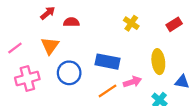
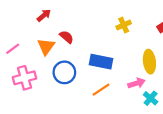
red semicircle: (71, 22) -> (67, 37), moved, turned 40
yellow cross: (131, 23) -> (124, 25), turned 32
pink arrow: (132, 82) -> (137, 83), moved

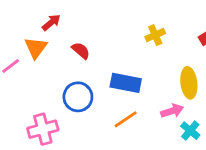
orange triangle: (46, 47) -> (36, 48), moved
pink cross: (25, 78) -> (43, 129), moved

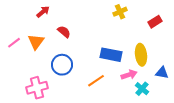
yellow cross: (155, 35) -> (120, 12), moved
orange triangle: (36, 48) -> (36, 42), moved
blue rectangle: (126, 83) -> (111, 55), moved

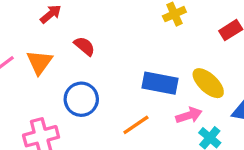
yellow ellipse: (141, 55) -> (208, 83), turned -40

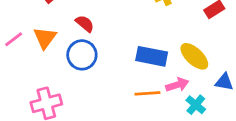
blue circle: (81, 99) -> (82, 55), moved
orange line: (136, 125) -> (147, 93), moved, turned 30

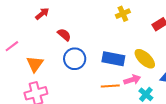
orange triangle: (45, 38) -> (35, 64), moved
blue circle: (82, 55) -> (75, 59), moved

